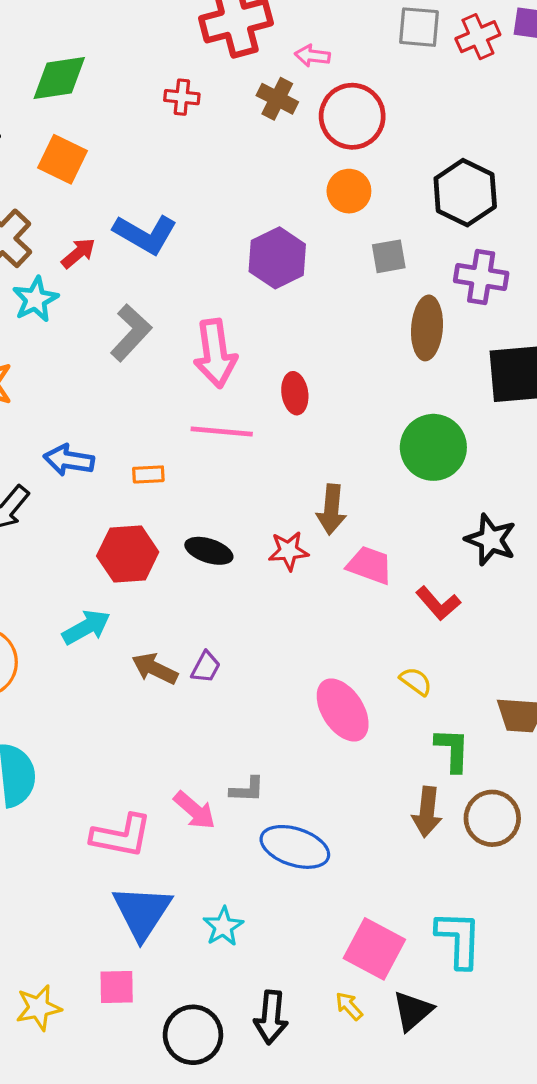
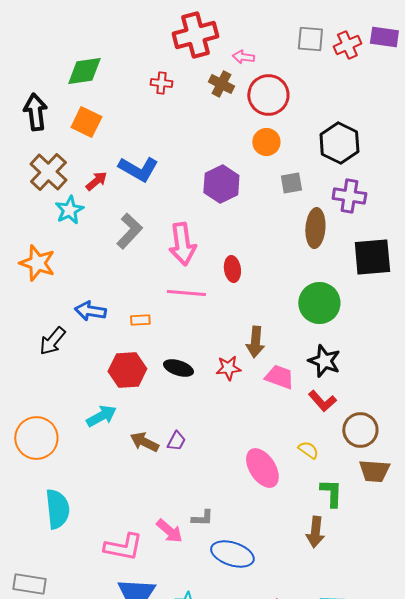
black star: (491, 540) -> (324, 361), moved
brown circle: (492, 818) -> (360, 430), moved

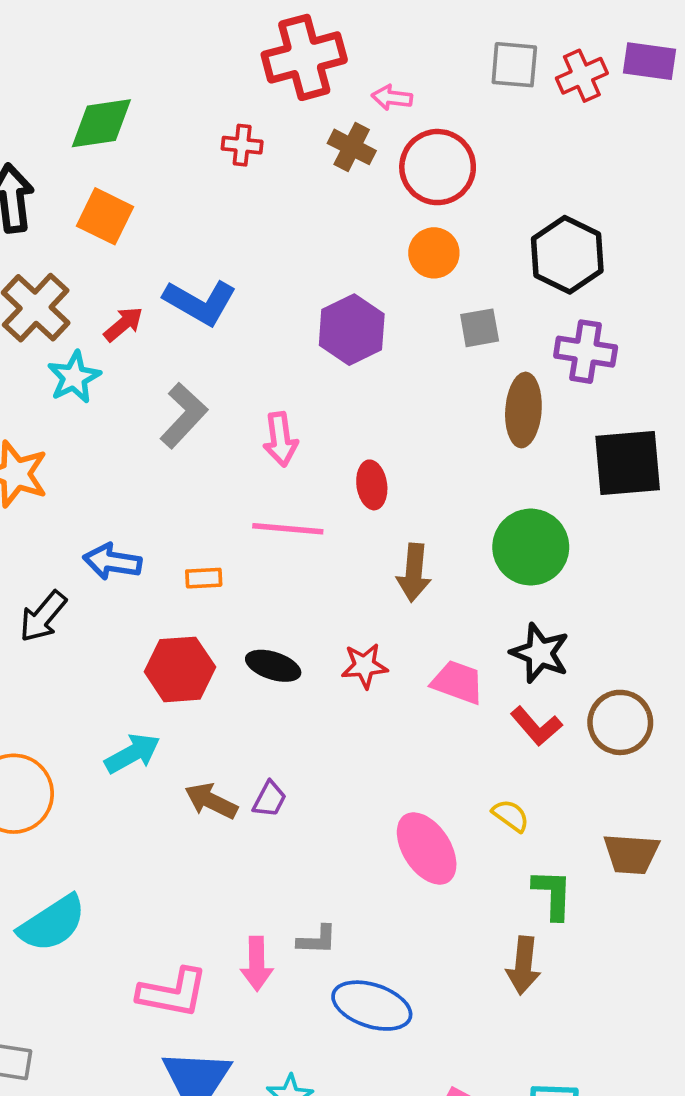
pink arrow: (182, 244) -> (280, 439), size x0.7
brown arrow: (255, 342) -> (414, 573), moved
brown circle: (360, 430) -> (620, 722), moved
cyan semicircle: (57, 509) -> (52, 923), turned 63
pink arrow: (169, 531) -> (257, 964), turned 48

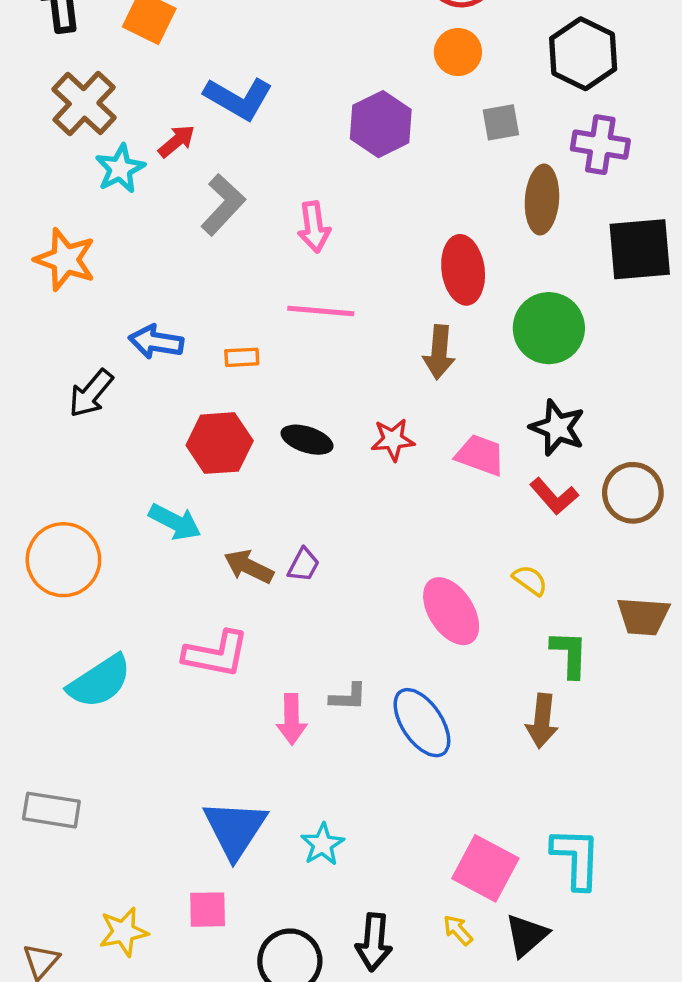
red arrow: (123, 324) -> (177, 141), moved
red ellipse: (372, 485) -> (463, 270), moved, size x1.5
cyan arrow: (132, 753) -> (175, 522), turned 56
pink L-shape: (173, 993) -> (216, 654), moved
blue ellipse: (372, 1006) -> (422, 723), moved, turned 38

